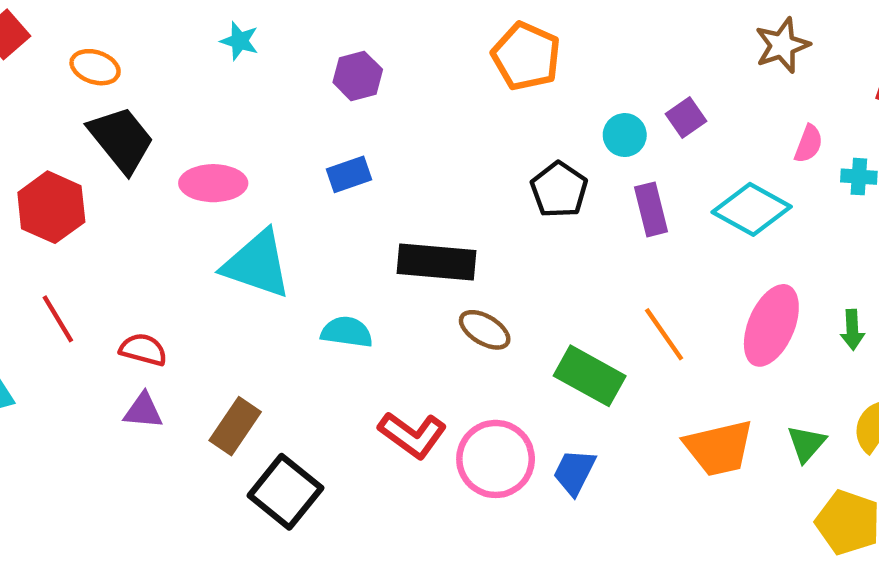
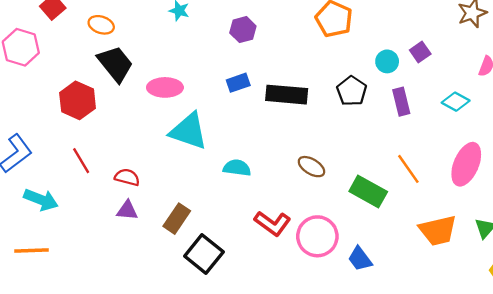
cyan diamond: (752, 209) -> (456, 102), size x0.7
black rectangle: (436, 262) -> (287, 95), moved
blue trapezoid: (574, 472) -> (360, 259), moved, turned -64

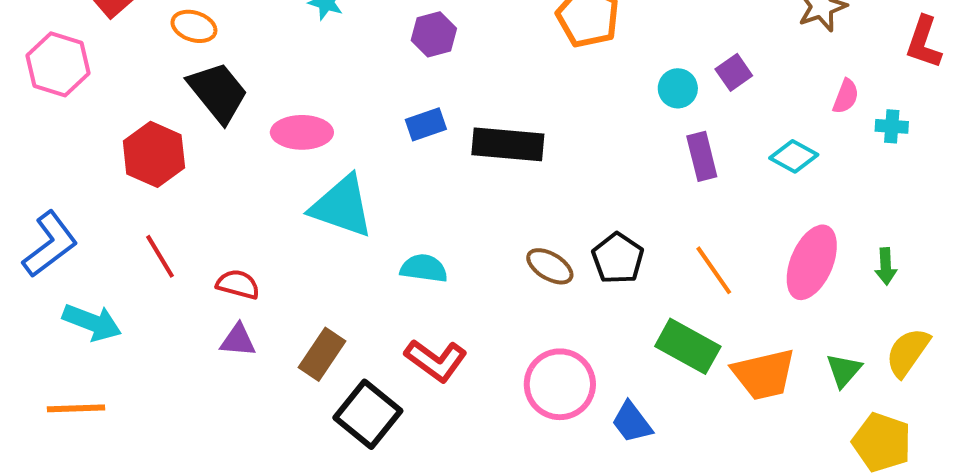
black pentagon: (352, 91) -> (618, 258), moved
green rectangle: (368, 191) -> (688, 346), moved
red L-shape: (272, 223) -> (436, 360), moved

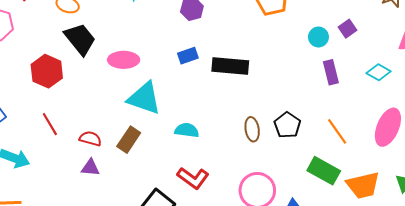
brown ellipse: (550, 266) -> (252, 129), turned 50
brown rectangle: (322, 354) -> (129, 140), moved

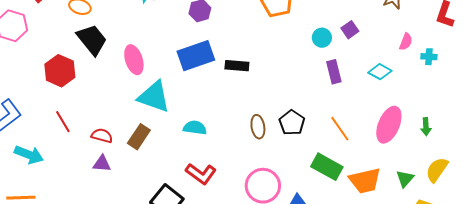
blue rectangle: (188, 56) -> (196, 56), size x1.8
pink ellipse: (124, 60) -> (134, 60), turned 72
black rectangle: (230, 66) -> (237, 66), size x0.7

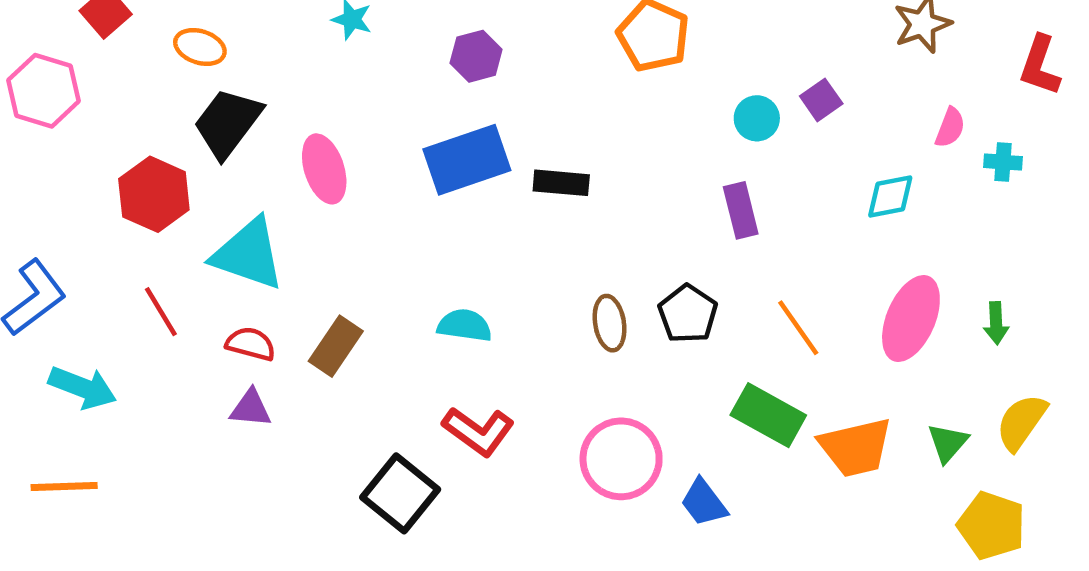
black trapezoid: (92, 40) -> (228, 123), turned -104
purple rectangle: (334, 72) -> (741, 210), moved
cyan diamond: (380, 72) -> (890, 197), turned -40
cyan triangle: (154, 97) -> (248, 254), moved

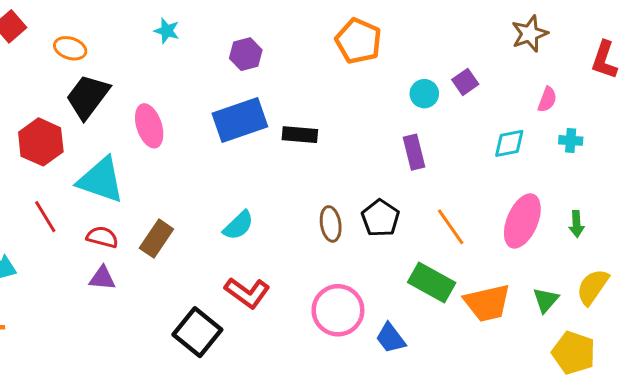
cyan cross: (1003, 162) -> (571, 140), moved
cyan semicircle: (465, 325) -> (238, 225), turned 128

